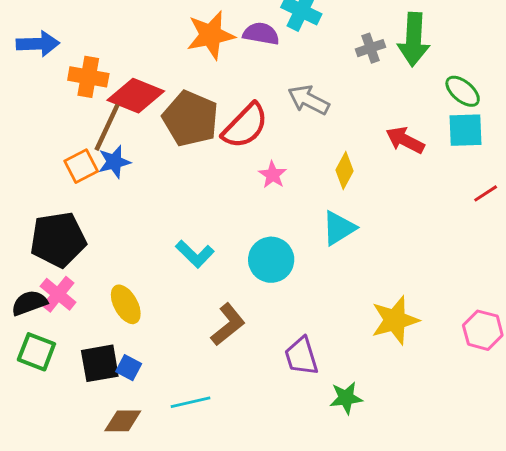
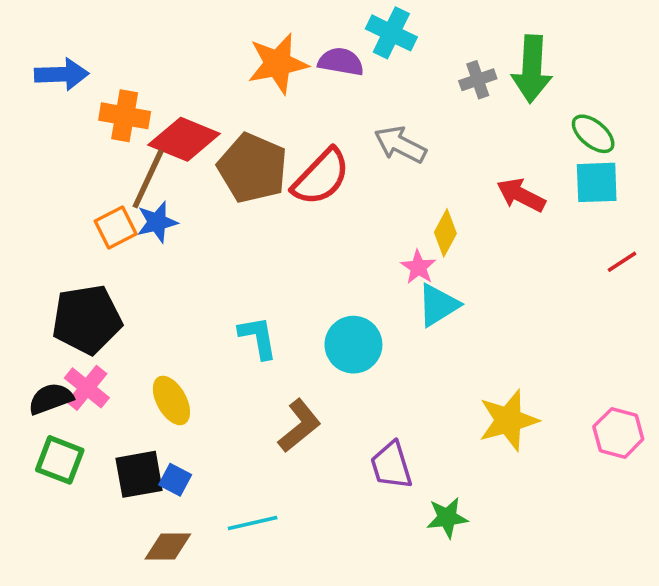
pink star: (273, 175) -> (418, 267), moved
cyan L-shape: (195, 254) -> (258, 337), turned -144

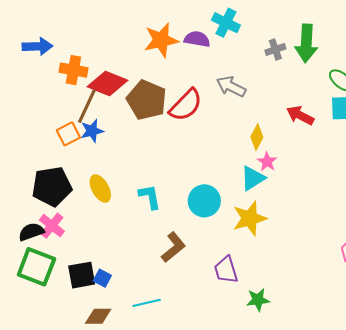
pink star: (418, 267) -> (267, 162), moved
yellow ellipse: (171, 400) -> (100, 188), moved
yellow star: (508, 420) -> (250, 218), moved
green square: (60, 460) -> (36, 267), size x1.4

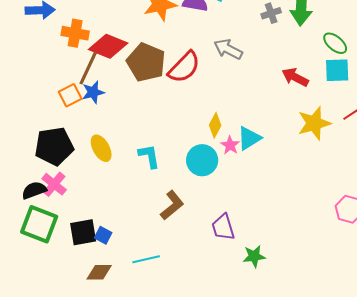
yellow diamond: (257, 137) -> (215, 125), moved
pink star: (267, 162) -> (230, 145), moved
yellow star: (250, 218) -> (314, 123), moved

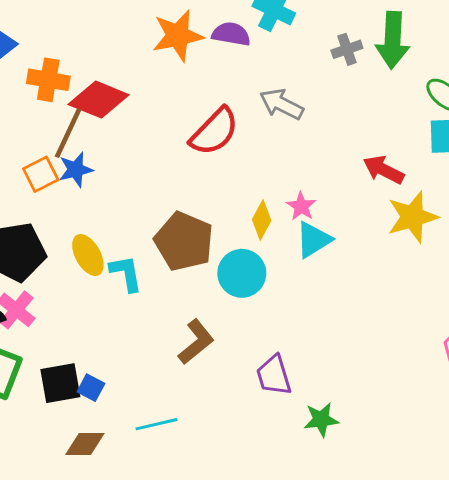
brown pentagon: (146, 62) -> (184, 241), moved
red arrow: (295, 77) -> (384, 170), moved
pink star: (230, 145) -> (301, 206), moved
cyan L-shape: (149, 156) -> (126, 273), moved

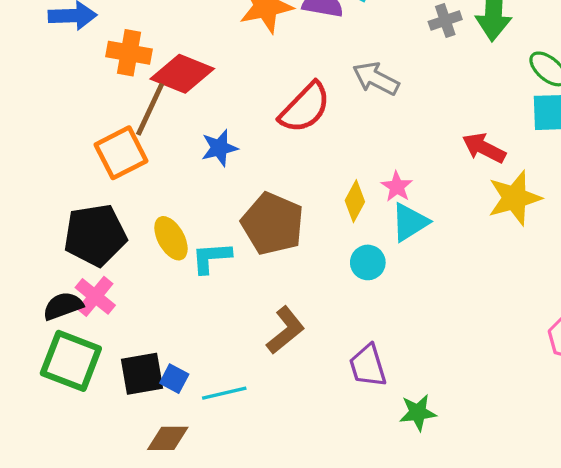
blue star: (76, 170) -> (219, 148), moved
orange square: (41, 174) -> (121, 153), size x1.4
cyan L-shape: (126, 273) -> (211, 258), turned -84
cyan circle: (242, 273) -> (368, 262), moved, size x0.7
cyan line: (156, 424) -> (224, 393), moved

